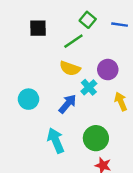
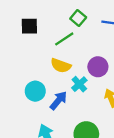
cyan circle: (28, 99) -> (35, 91), moved

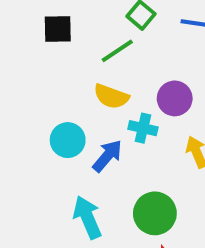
cyan cross: (79, 84) -> (143, 128), turned -35

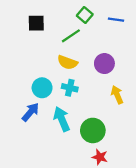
cyan cross: (143, 128) -> (70, 88), moved
blue arrow: (107, 156) -> (31, 112), moved
cyan arrow: (87, 217) -> (62, 119), moved

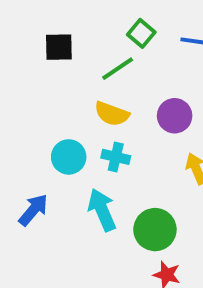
blue arrow: (31, 112) -> (33, 210), moved

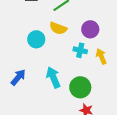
cyan circle: (69, 157) -> (36, 39), moved
cyan cross: (116, 157) -> (80, 50), moved

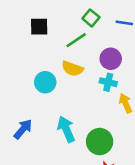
purple circle: (90, 29) -> (111, 59), moved
cyan cross: (80, 50) -> (108, 82), moved

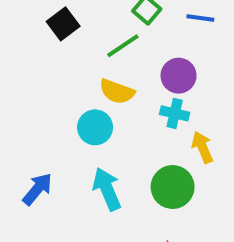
black square: (39, 27) -> (63, 24), turned -36
cyan circle: (45, 82) -> (95, 127), moved
green circle: (100, 142) -> (173, 187), moved

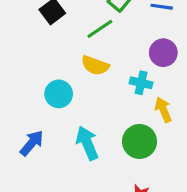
purple circle: (179, 76) -> (163, 53), moved
cyan circle: (95, 127) -> (59, 94), moved

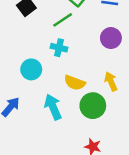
yellow semicircle: (95, 65) -> (75, 83), moved
cyan cross: (141, 83) -> (59, 48), moved

